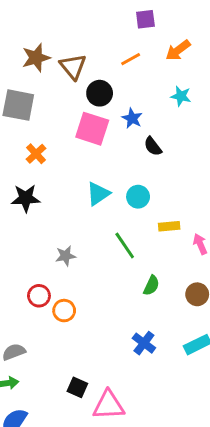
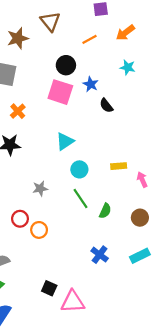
brown triangle: (73, 67) -> (50, 21), moved
cyan circle: (138, 197) -> (79, 169), moved
green line: (125, 245) -> (81, 199), moved

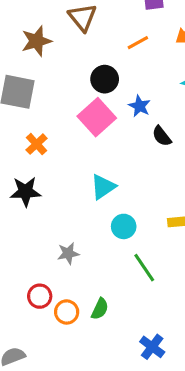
pink square: (60, 92) -> (97, 117), turned 30
green line: (81, 199) -> (144, 268), moved
green semicircle: (105, 211) -> (100, 309), moved

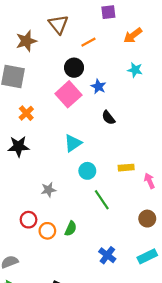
orange line: (138, 43) -> (88, 42), moved
black semicircle: (162, 136) -> (108, 118), moved

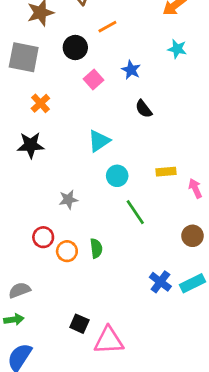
orange line: (88, 42) -> (107, 27), moved
black circle: (74, 68) -> (75, 47), moved
pink square: (68, 94) -> (93, 80), size x0.6
green semicircle: (71, 229) -> (96, 248), turned -32
blue cross: (107, 255) -> (160, 282), moved

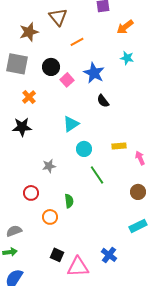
black circle: (75, 47) -> (51, 67), moved
blue star: (131, 70) -> (94, 73), size x1.5
orange circle: (67, 251) -> (50, 217), moved
blue cross: (160, 282) -> (109, 255), moved

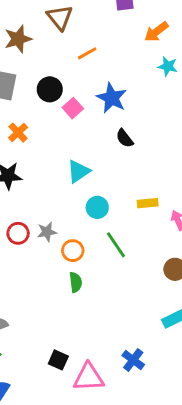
cyan star: (127, 58) -> (168, 66), moved
red circle: (31, 193) -> (18, 233), moved
orange circle: (50, 217) -> (73, 251), moved

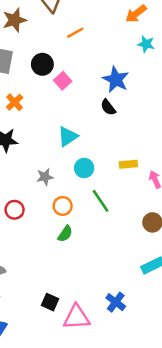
blue star: (112, 98) -> (116, 79), moved
gray star: (47, 232) -> (45, 177), moved
red circle: (18, 233) -> (15, 210), moved
green semicircle: (76, 282) -> (65, 234), turned 42

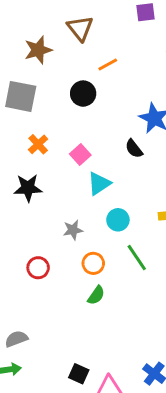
black circle: (42, 64) -> (83, 94), moved
pink square: (63, 81) -> (80, 154), moved
black semicircle: (108, 107) -> (134, 149), moved

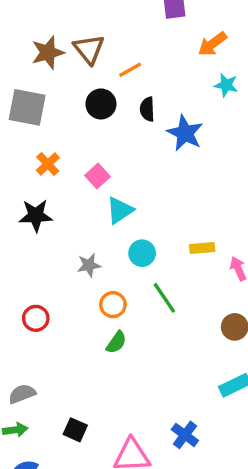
brown triangle: (80, 28) -> (89, 49), moved
black semicircle: (134, 149) -> (147, 109), moved, turned 36
red circle: (38, 268) -> (36, 318), moved
black square: (79, 374) -> (75, 430), moved

